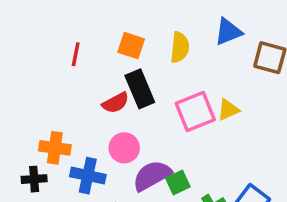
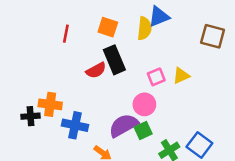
blue triangle: (228, 32) -> (159, 17), moved
pink square: (195, 111) -> (156, 77), size x0.6
pink circle: (124, 148) -> (144, 104), moved
black cross: (34, 179) -> (31, 116), moved

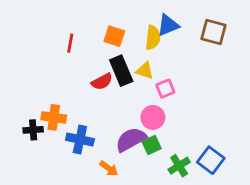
brown square: (213, 36) -> (214, 32), moved
yellow triangle: (181, 76) -> (145, 71), moved, turned 42

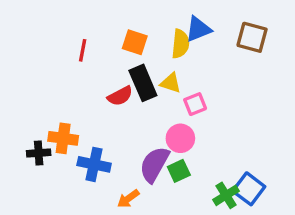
purple semicircle: (131, 139) -> (154, 164), turned -32
green cross: (179, 166) -> (226, 195), moved
orange arrow: (109, 168) -> (128, 199), turned 108

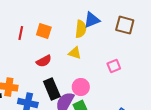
orange square: (135, 42) -> (44, 31), moved
black rectangle: (143, 83) -> (52, 89), moved
pink square: (195, 104) -> (114, 66), moved

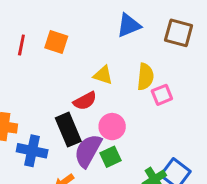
yellow semicircle: (81, 29) -> (145, 77), moved
red semicircle: (44, 61) -> (85, 101), moved

